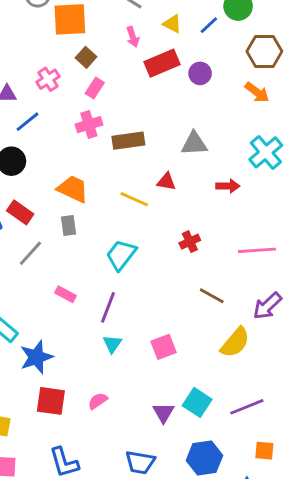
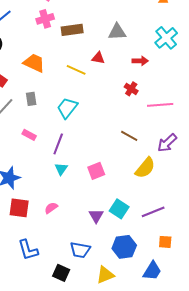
gray rectangle: (68, 225) -> (31, 99), moved
red cross: (190, 242) -> (131, 89), moved, turned -32

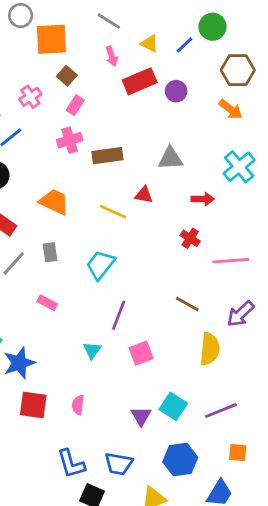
purple line: (58, 144) -> (119, 315), moved
yellow semicircle: (145, 168) -> (210, 349), turned -35
pink semicircle: (51, 208) -> (78, 405), turned -48
blue L-shape: (28, 250) -> (71, 464), moved

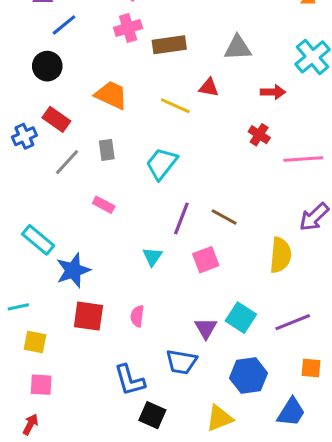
brown line: (187, 304) -> (224, 217), moved
blue trapezoid: (119, 464) -> (181, 362), moved

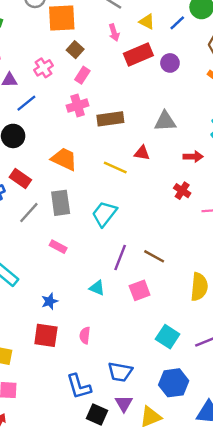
gray rectangle: (107, 150) -> (61, 203), size x1.5
cyan triangle: (152, 257) -> (97, 288), turned -42
blue star: (73, 270) -> (50, 301), moved, size x0.6
purple triangle: (206, 328) -> (124, 403), moved

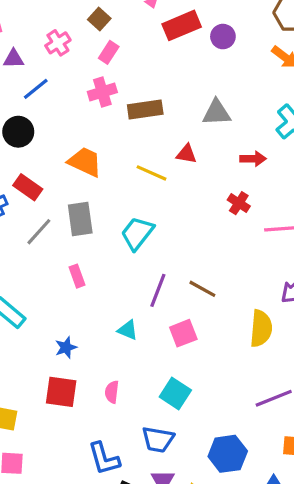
pink rectangle: (58, 247) -> (77, 276), turned 42
cyan square: (168, 337) -> (175, 394), moved

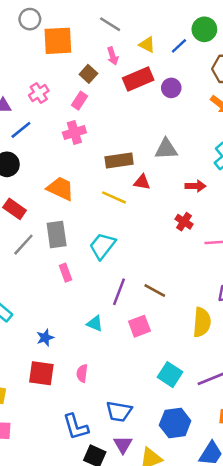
brown square: (99, 19) -> (88, 74), moved
brown rectangle: (145, 110) -> (119, 161), moved
pink rectangle: (77, 276) -> (66, 273), moved
cyan square: (175, 394) -> (170, 375), moved

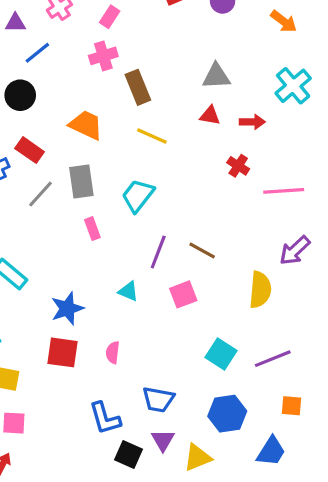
brown rectangle: (119, 161) -> (138, 87), moved, turned 76
red triangle: (142, 182) -> (210, 116), moved
blue star: (45, 338) -> (67, 309), size x1.5

